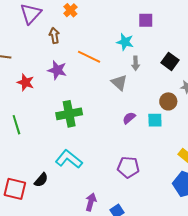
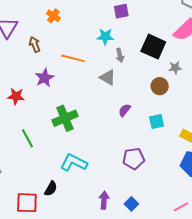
orange cross: (70, 10) -> (53, 16), moved
black square: (170, 61) -> (153, 47), size x1.4
purple star: (57, 70) -> (45, 78), turned -30
cyan square: (155, 120) -> (157, 122), moved
green line: (16, 125) -> (28, 138), moved

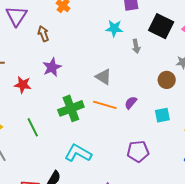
black square: (153, 47) -> (161, 26), moved
gray arrow: (120, 55) -> (136, 46), moved
orange line: (73, 58) -> (105, 105), moved
gray triangle: (108, 77) -> (103, 77), moved

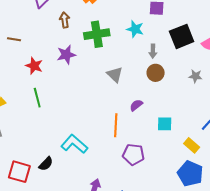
black square: (161, 26) -> (182, 36), turned 30
brown circle: (167, 80) -> (156, 73), moved
orange line: (105, 105) -> (116, 125), moved, turned 65
green cross: (71, 108) -> (97, 34), moved
green line: (33, 127) -> (37, 98), moved

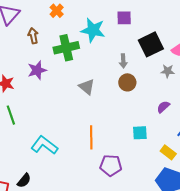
cyan star: (135, 29) -> (93, 30), moved, size x1.4
gray star: (195, 76) -> (168, 71), moved
purple semicircle: (136, 105) -> (163, 107), moved
cyan L-shape: (74, 144) -> (44, 145), moved

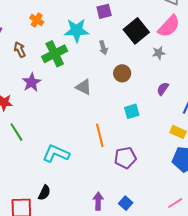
gray arrow: (123, 61) -> (103, 48), moved
cyan square: (140, 133) -> (132, 111), moved

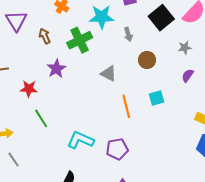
gray star: (159, 53) -> (185, 48), moved
orange line: (100, 135) -> (126, 106), moved
purple pentagon: (125, 158) -> (117, 149), moved

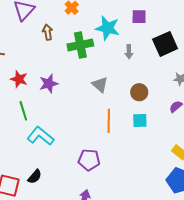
brown circle: (147, 60) -> (139, 92), moved
purple star: (56, 69) -> (49, 84), moved
cyan L-shape: (80, 140) -> (40, 136), moved

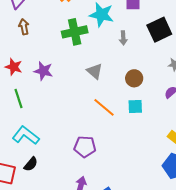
brown arrow: (48, 32) -> (24, 27), moved
purple star: (49, 84) -> (43, 71), turned 30
orange line: (109, 121) -> (104, 107), turned -50
cyan L-shape: (40, 136) -> (26, 135), moved

